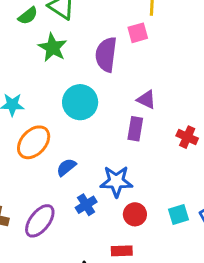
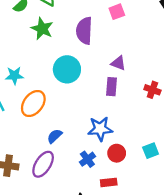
pink square: (138, 33) -> (117, 12), moved
blue semicircle: (66, 167) -> (55, 136), moved
blue cross: (86, 205) -> (87, 159), moved

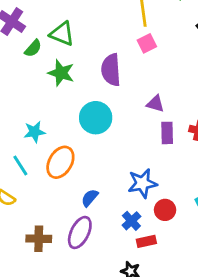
purple rectangle: (111, 87) -> (167, 133), moved
red rectangle: (109, 182) -> (146, 241), moved

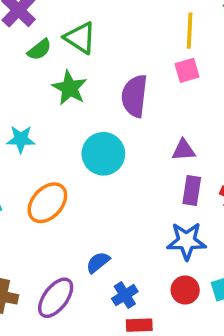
purple triangle: (155, 104) -> (184, 150), turned -30
cyan star: (35, 132) -> (21, 139), moved
blue star: (142, 183) -> (187, 241), moved
blue semicircle: (90, 198) -> (98, 262), moved
red circle: (165, 210) -> (185, 290), moved

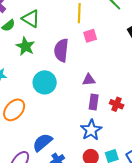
yellow line: (190, 31) -> (79, 13), moved
blue star: (187, 241) -> (91, 130), turned -30
blue semicircle: (98, 262) -> (42, 142), size x1.5

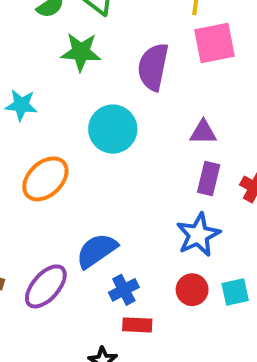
pink square: (90, 36) -> (214, 43), size x1.5
green star: (25, 46) -> (81, 52), turned -30

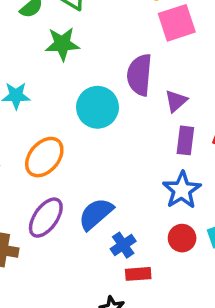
purple semicircle: (153, 67) -> (139, 75), moved
purple triangle: (203, 132) -> (176, 101), turned -35
purple ellipse: (46, 286) -> (46, 218), moved

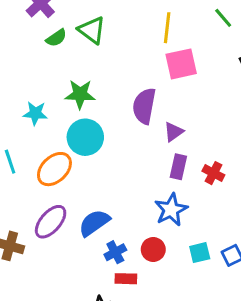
green star: (62, 44) -> (80, 94), moved
cyan circle: (97, 107) -> (85, 137), moved
red circle: (182, 238) -> (153, 249), moved

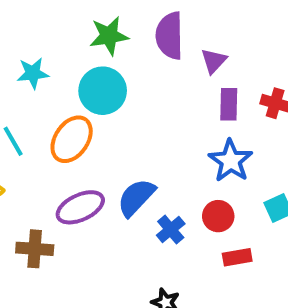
green star: (80, 94) -> (109, 36), moved
purple ellipse: (51, 222) -> (80, 207), turned 36
red rectangle: (126, 279) -> (237, 257), moved

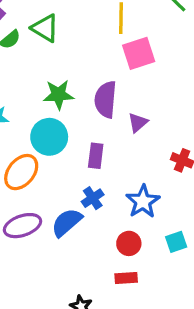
purple rectangle: (229, 104) -> (96, 156), moved
blue cross: (171, 229) -> (93, 198), moved
red rectangle: (237, 257) -> (126, 278), moved

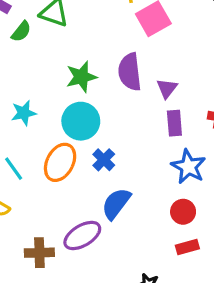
purple rectangle: (96, 156) -> (174, 123), moved
blue cross: (93, 198) -> (104, 160), moved
purple ellipse: (22, 226) -> (82, 235), moved

